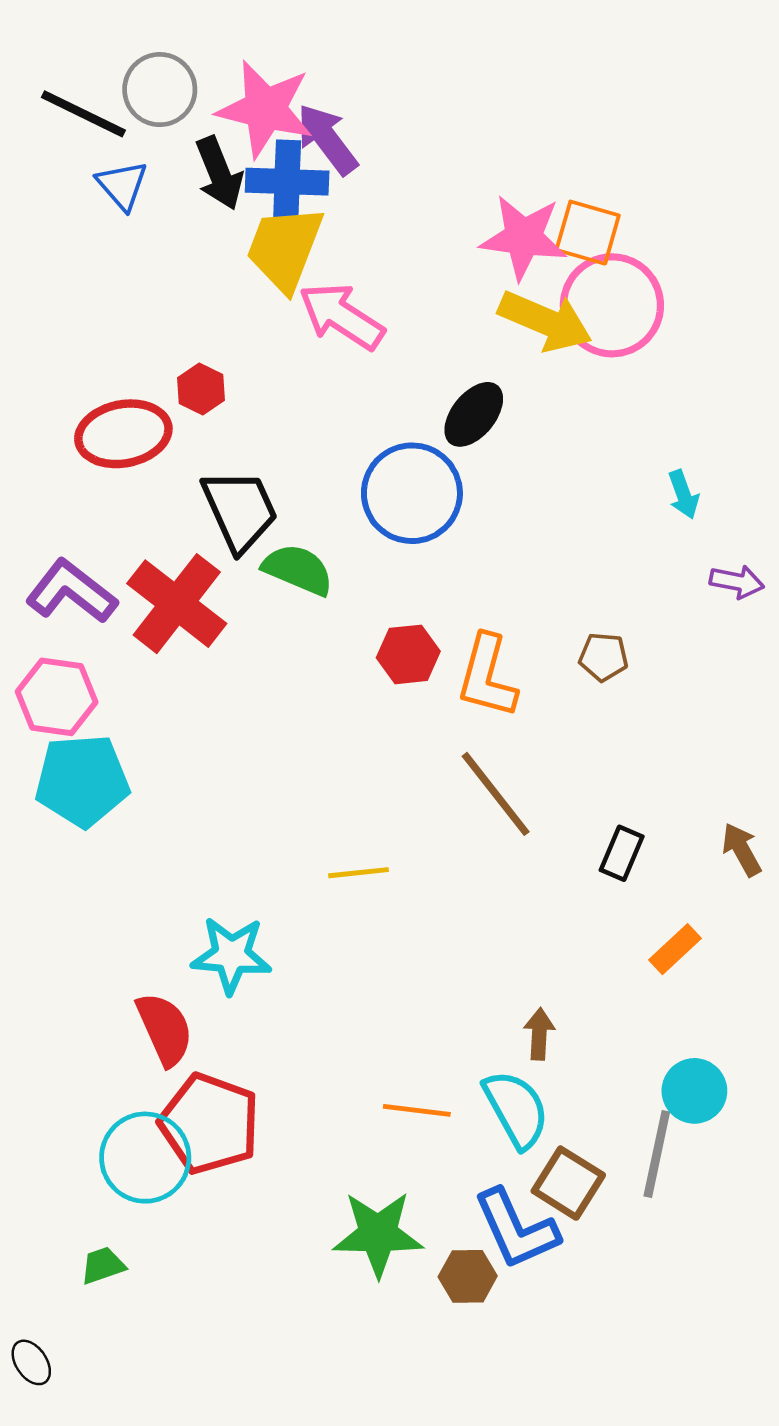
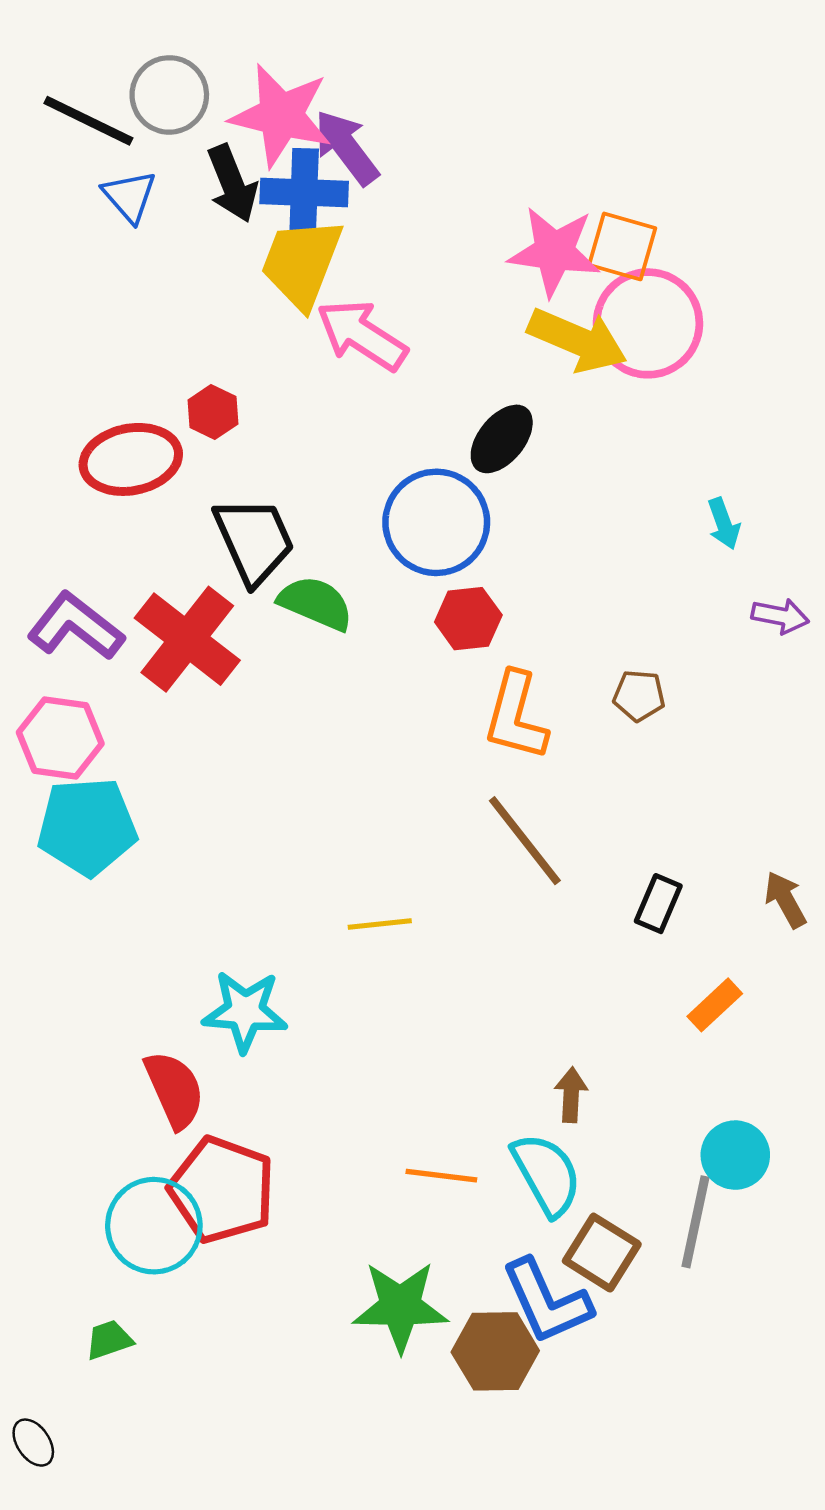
red hexagon: (408, 654) -> (468, 619), moved
brown hexagon: (468, 1276) -> (495, 1351), size x1.4

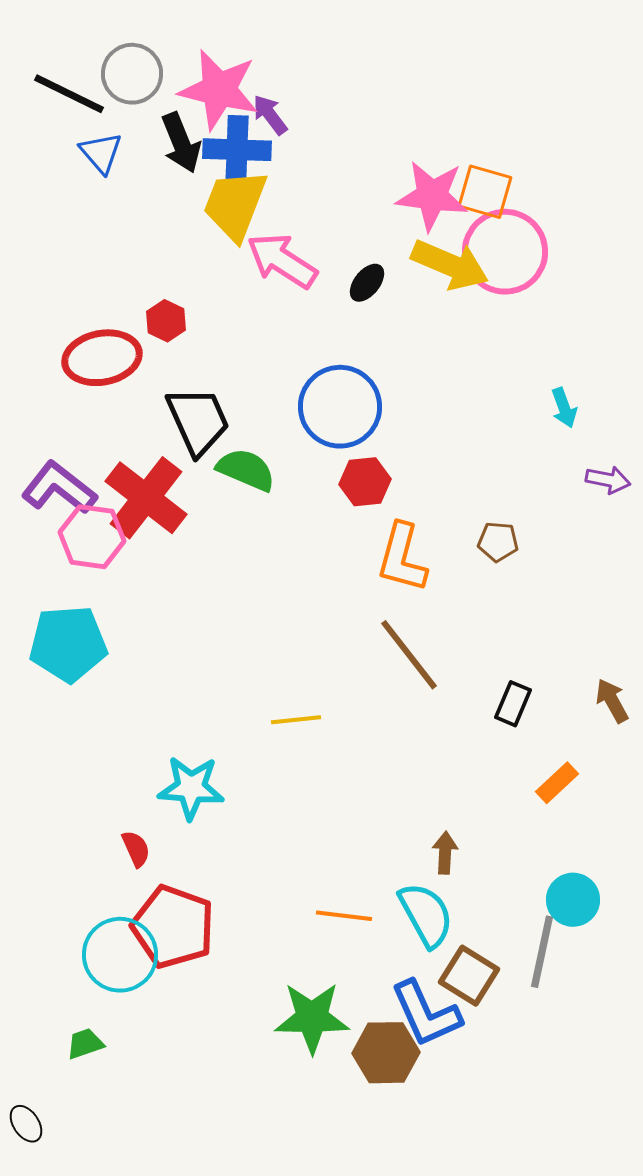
purple arrow: (346, 148) -> (270, 115), size x0.7
black ellipse: (502, 439) -> (367, 283), moved, size x0.7
pink hexagon: (60, 738) -> (92, 537), moved
red semicircle: (174, 1090) -> (136, 849), size x0.6

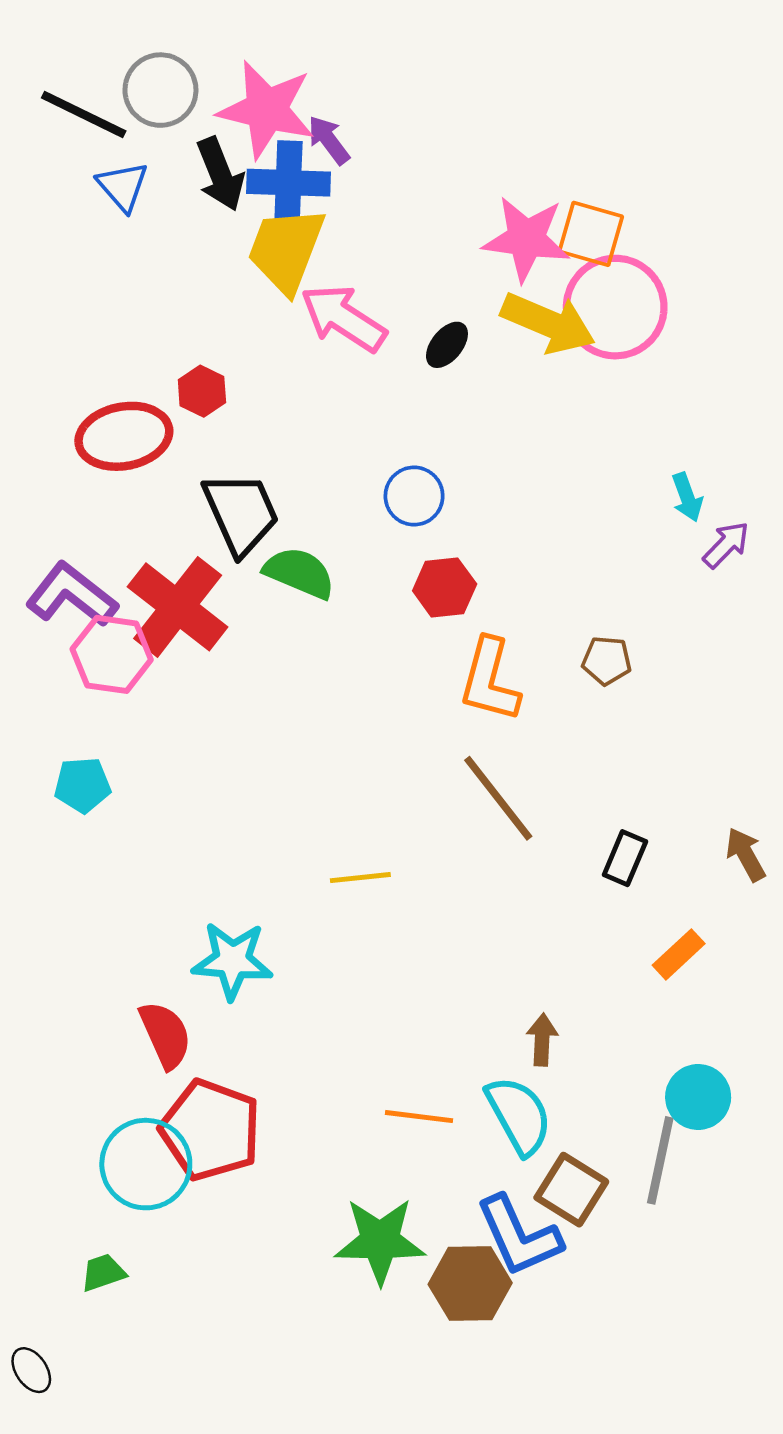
blue circle: (340, 407) -> (414, 496), size x0.6
purple arrow: (608, 480) -> (726, 545), moved, turned -57
cyan pentagon: (68, 644) -> (82, 785), size x0.6
red semicircle: (136, 849) -> (165, 1035), size x1.5

